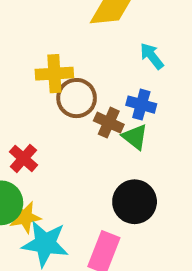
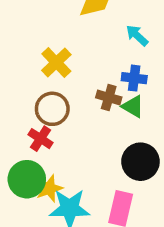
yellow cross: (54, 74) -> (56, 63), turned -32
brown circle: (77, 98) -> (52, 109), moved

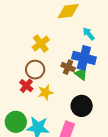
blue cross: (134, 78) -> (84, 58), size x1.6
green circle: (27, 179) -> (16, 122), moved
yellow star: (49, 188) -> (45, 92), moved

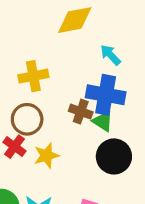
yellow cross: (41, 43) -> (33, 76), turned 30
black circle: (82, 106) -> (114, 156), moved

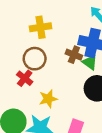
yellow star: (46, 155) -> (48, 99), moved

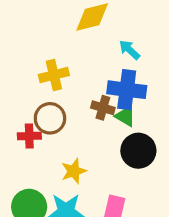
red cross: (25, 78) -> (29, 136), moved, turned -35

